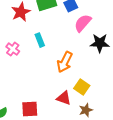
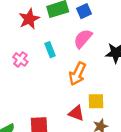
pink semicircle: (83, 23) -> (83, 39), moved
yellow square: (82, 87) -> (96, 101), turned -35

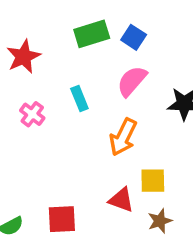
blue square: (84, 11) -> (134, 37), turned -32
red star: (29, 19) -> (23, 57), moved

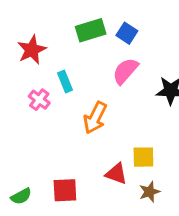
cyan rectangle: (79, 99) -> (65, 82), moved
orange arrow: (123, 137) -> (95, 118), moved

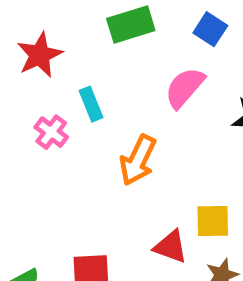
blue square: (127, 33) -> (210, 29), moved

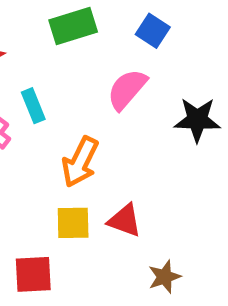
yellow square: (213, 221) -> (73, 223), moved
red triangle: (171, 247) -> (125, 221), moved

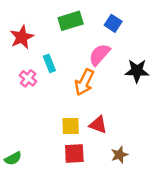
orange arrow: (80, 162) -> (84, 82), moved
red square: (33, 274) -> (74, 153), moved

